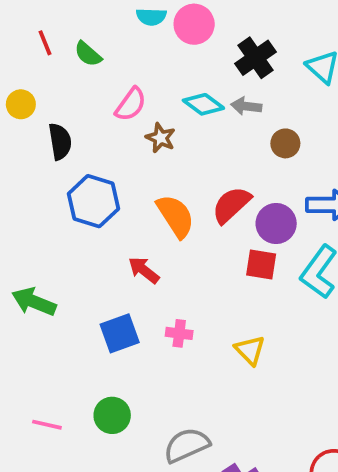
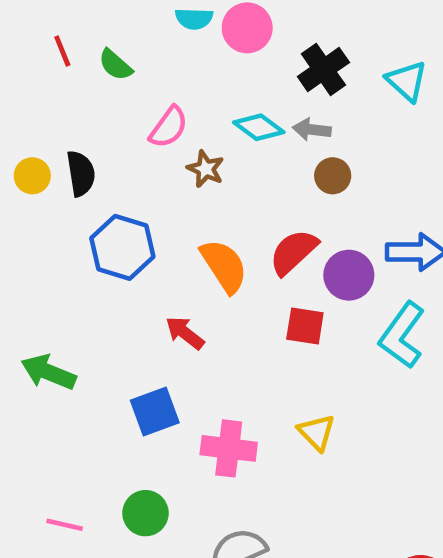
yellow circle: (21, 104) -> (32, 176), moved
brown circle: (285, 143) -> (333, 176), moved
red square: (261, 264) -> (305, 326), moved
pink cross: (179, 333) -> (229, 448), moved, size x1.6

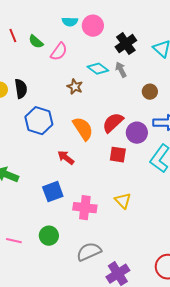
pink semicircle: (169, 127) -> (59, 52), moved
gray arrow: (312, 130) -> (121, 70), turned 56
brown circle: (333, 176) -> (150, 92), moved

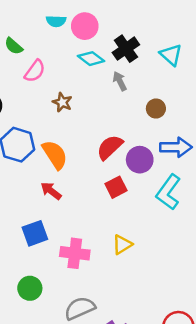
pink semicircle: (59, 52) -> (35, 71), moved
cyan diamond: (98, 69) -> (91, 59), moved
orange semicircle: (83, 129) -> (55, 155), moved
red square: (118, 155) -> (116, 187), turned -36
yellow triangle: (123, 201) -> (122, 245), turned 42

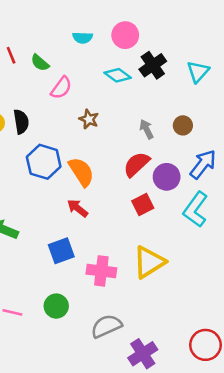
pink circle: (85, 26) -> (125, 35), moved
cyan triangle: (171, 55) -> (198, 71), turned 30
gray arrow: (120, 81) -> (147, 129), moved
blue arrow: (176, 147) -> (203, 164), turned -52
yellow triangle: (122, 245) -> (149, 262), size x1.6

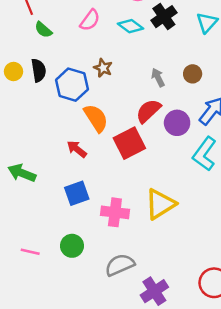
green semicircle: (40, 63) -> (43, 30), moved
pink semicircle: (61, 88) -> (90, 20), moved
blue hexagon: (44, 162) -> (72, 85), moved
red square: (143, 204) -> (129, 143), moved, size x1.5
red arrow: (78, 208) -> (77, 149), moved

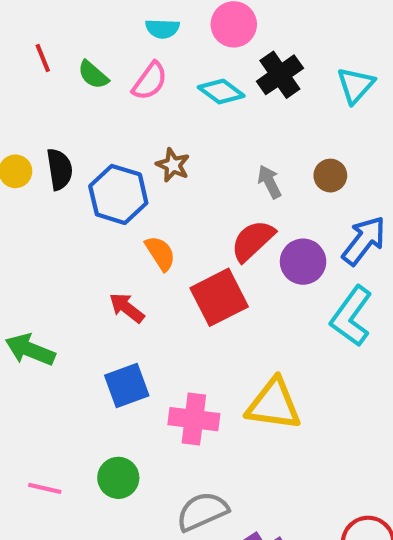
green semicircle: (43, 30) -> (93, 75), moved
orange semicircle: (96, 118) -> (160, 253), size x0.7
yellow triangle: (160, 204) -> (274, 404), turned 40

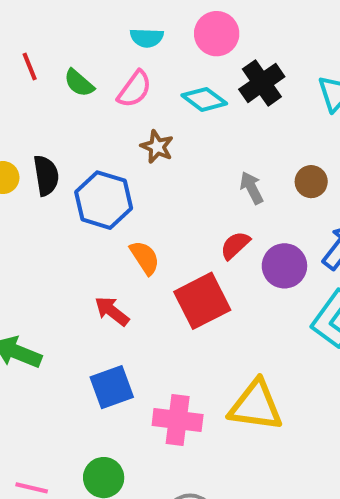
brown star: (173, 165) -> (157, 147), moved
red semicircle: (253, 241) -> (235, 245), size x0.7

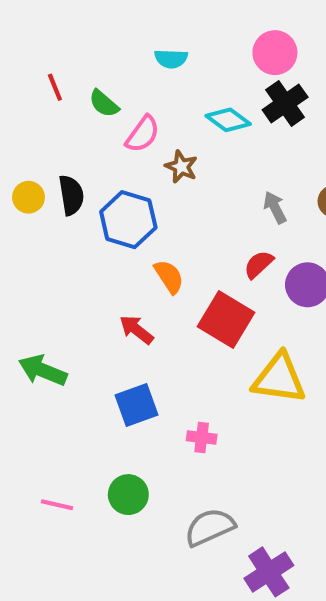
pink circle: (217, 34) -> (275, 53), moved
pink semicircle: (134, 89) -> (143, 134), moved
red square: (202, 301) -> (226, 319), turned -32
yellow triangle: (256, 406) -> (279, 378), moved
pink cross: (178, 420) -> (202, 438), size x0.6

